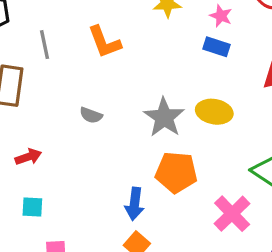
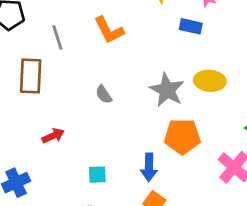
blue rectangle: (217, 47) -> (191, 26), moved
gray semicircle: (91, 115) -> (104, 94), turned 42
cyan square: (32, 207) -> (97, 175), moved

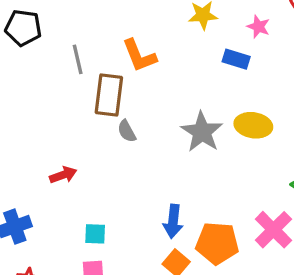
brown rectangle: (31, 76) -> (109, 95), moved
orange pentagon: (182, 136) -> (217, 243), moved
cyan square: (97, 175) -> (95, 234), moved

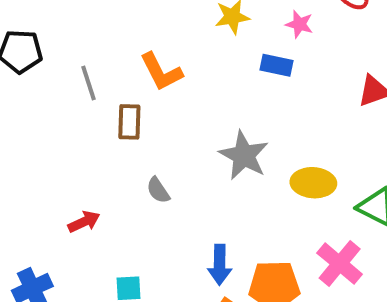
brown rectangle: (109, 95) -> (129, 122), size x0.7
yellow ellipse: (253, 125) -> (313, 183), moved
gray semicircle: (127, 131) -> (158, 190), moved

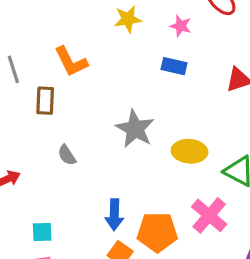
blue rectangle: (276, 65) -> (174, 66), moved

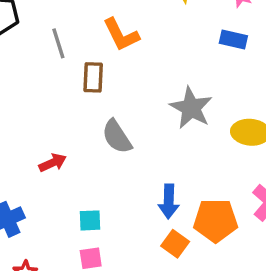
gray semicircle: (67, 155) -> (117, 137), size x1.5

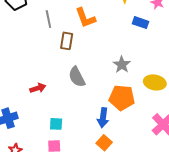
blue rectangle: (233, 40) -> (140, 23), moved
gray star: (191, 108) -> (122, 65), size x0.7
orange pentagon: (216, 220) -> (122, 98), moved

